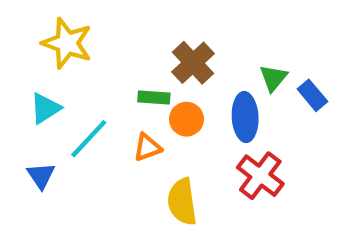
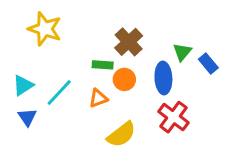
cyan triangle: (45, 108) -> (23, 85), moved
yellow semicircle: (182, 202) -> (121, 134), turned -120

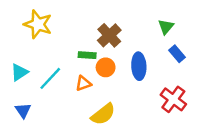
green triangle: (182, 52) -> (166, 27), moved
blue triangle: (27, 117) -> (23, 110), moved
red cross: (174, 117) -> (173, 99), moved

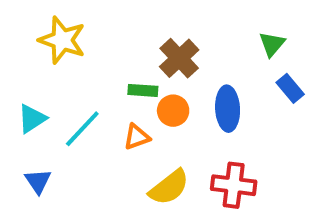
red cross: (173, 99) -> (234, 185), moved, turned -30

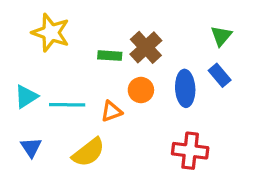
blue rectangle: (290, 88) -> (220, 75), moved
green rectangle: (143, 90) -> (110, 56), moved
cyan line: (82, 129) -> (67, 105), turned 48
yellow semicircle: (169, 187) -> (88, 152), moved

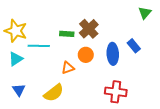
yellow star: (51, 33) -> (16, 31), moved
green triangle: (221, 36) -> (145, 13), moved
cyan line: (67, 105) -> (39, 46), moved

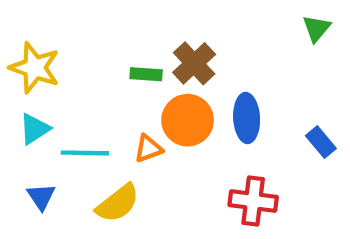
cyan line: (39, 46) -> (85, 153), moved
blue rectangle: (134, 46) -> (321, 142), moved
orange circle: (86, 55) -> (188, 120), size x1.5

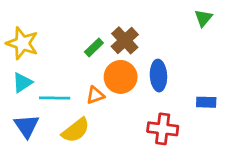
green rectangle: (146, 74) -> (94, 47), turned -48
blue rectangle: (321, 142) -> (206, 102), moved, turned -48
blue triangle: (41, 197) -> (27, 126), size x1.4

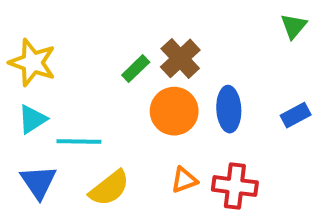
orange triangle: (95, 95) -> (184, 180), moved
blue rectangle: (206, 102) -> (296, 115), moved, turned -30

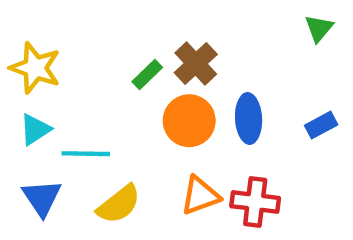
orange triangle: (184, 180) -> (200, 195), size x1.4

